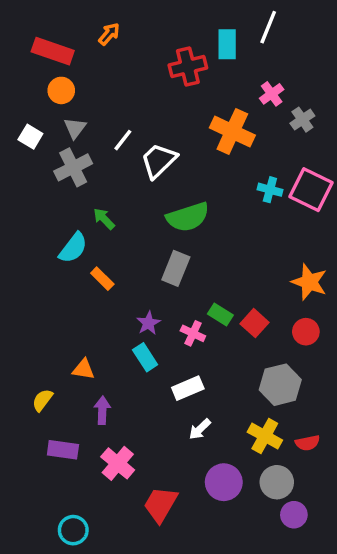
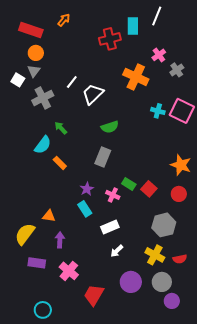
gray triangle: (75, 128) -> (34, 71), moved
green semicircle: (188, 217) -> (110, 127), size x0.7
yellow semicircle: (42, 400) -> (25, 234), size x1.6

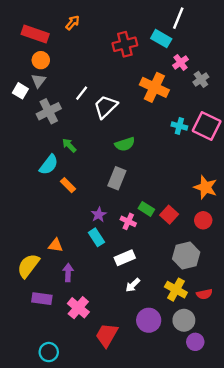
cyan rectangle: (133, 26) -> (161, 39), moved, turned -60

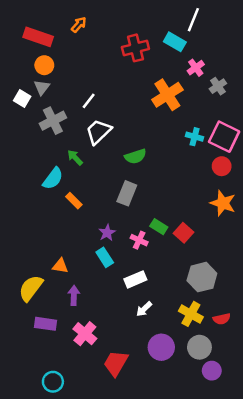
orange cross: (154, 87) -> (167, 95), turned 32
white trapezoid: (106, 107) -> (98, 132), moved
red circle: (203, 220) -> (222, 166), moved

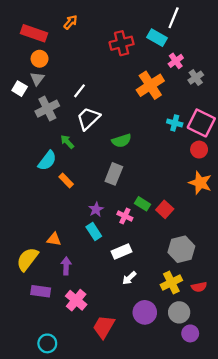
yellow cross: (191, 314) -> (171, 282), turned 35

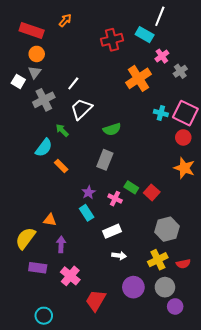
white arrow: (129, 278) -> (119, 256), turned -128

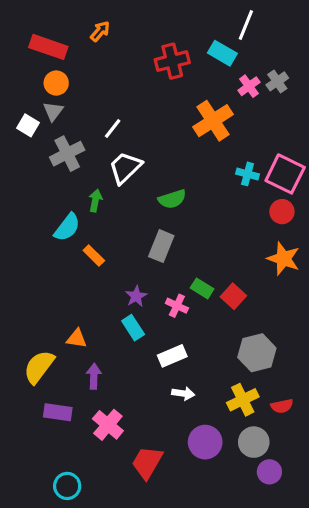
gray cross: (180, 71) -> (277, 81), moved
green arrow: (62, 130) -> (95, 201), turned 56

